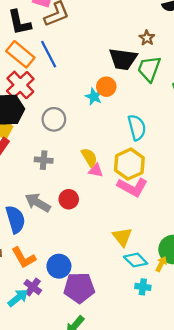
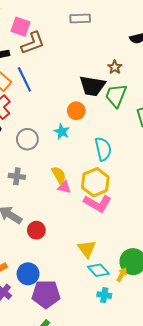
cyan star: (94, 97) -> (62, 132), moved
red circle: (69, 199) -> (36, 230), moved

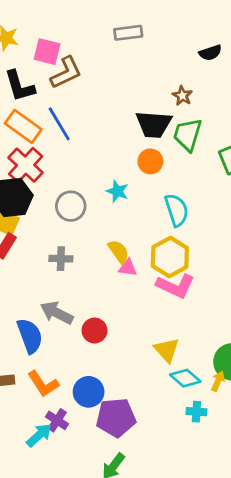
orange circle: (76, 111) -> (150, 161), moved

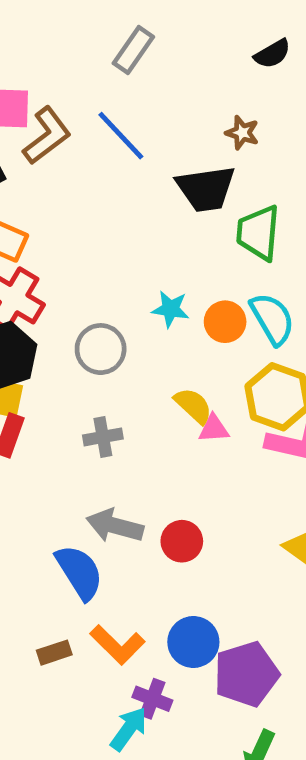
gray rectangle: (128, 33) -> (133, 50), turned -36
blue line: (59, 124) -> (121, 136), moved
green trapezoid: (188, 135) -> (258, 233), moved
orange circle: (150, 161) -> (225, 322), moved

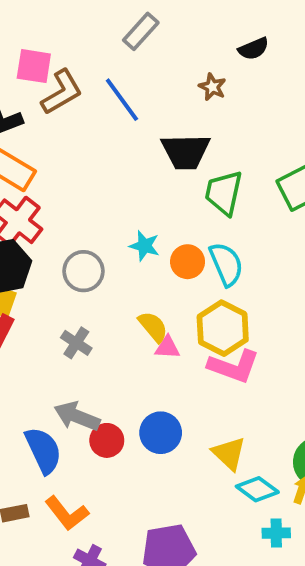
brown star: (242, 133) -> (212, 87), moved
gray cross: (103, 437) -> (76, 343), turned 36
red circle: (182, 541) -> (107, 440), moved
blue circle: (193, 642) -> (161, 433), moved

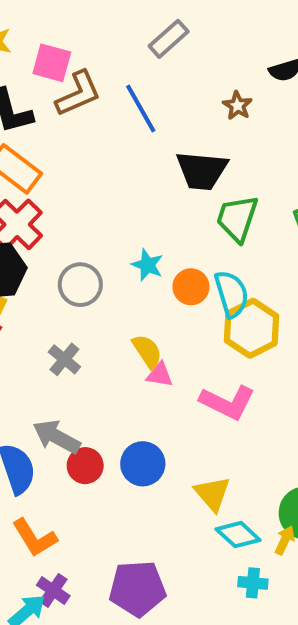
yellow hexagon: (223, 328) -> (251, 328), moved

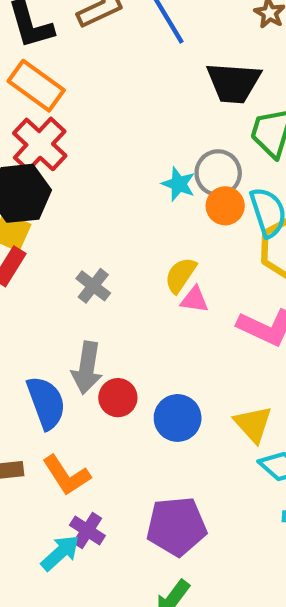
gray circle: (80, 285) -> (218, 173), moved
yellow semicircle: (147, 351) -> (180, 275), turned -111
gray arrow: (57, 437) -> (87, 368), turned -108
blue circle: (143, 464) -> (178, 418), moved

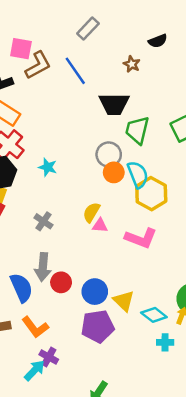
cyan star: (179, 184) -> (48, 167), moved
yellow triangle: (253, 424) -> (124, 301), moved
purple pentagon: (176, 526) -> (98, 326), moved

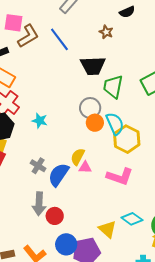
blue semicircle: (21, 288) -> (59, 175), moved, turned -120
blue circle: (95, 292) -> (66, 244), moved
cyan diamond: (154, 315) -> (132, 219), moved

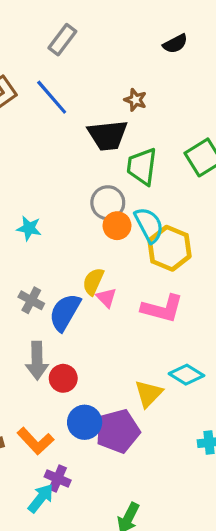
black semicircle: (127, 12) -> (175, 44), moved
brown star: (106, 32) -> (135, 100), moved
pink triangle: (85, 167) -> (106, 298), turned 48
yellow triangle: (107, 229) -> (149, 394), turned 36

